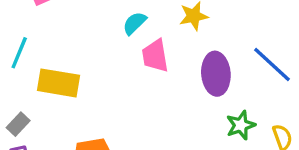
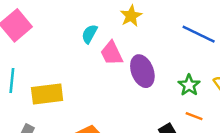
purple ellipse: (216, 74) -> (142, 71), moved

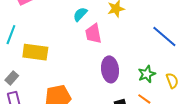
purple ellipse: (142, 71) -> (110, 69), moved

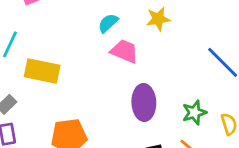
pink trapezoid: (93, 34) -> (124, 51), turned 120

